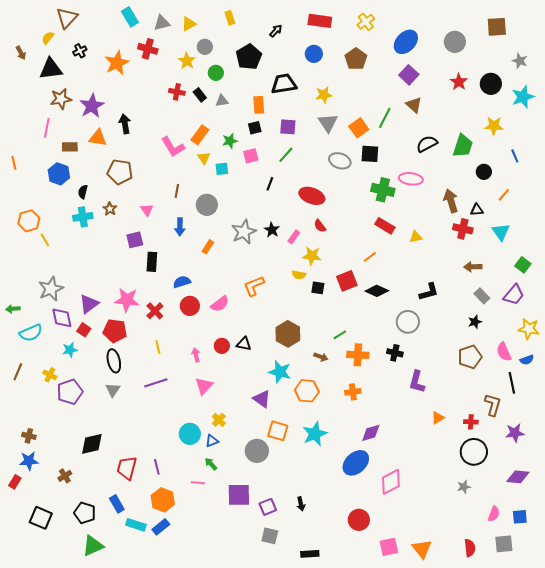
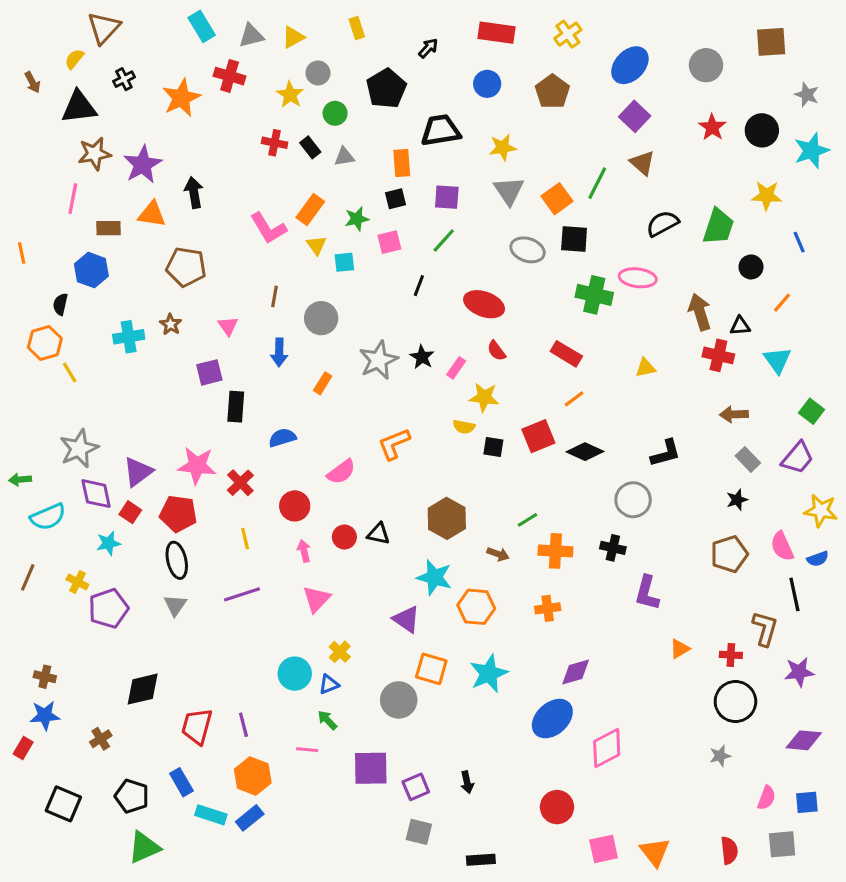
black semicircle: (83, 192) -> (60, 304), moved
red rectangle: (385, 226) -> (566, 354), moved
red circle: (190, 306) -> (295, 506), moved

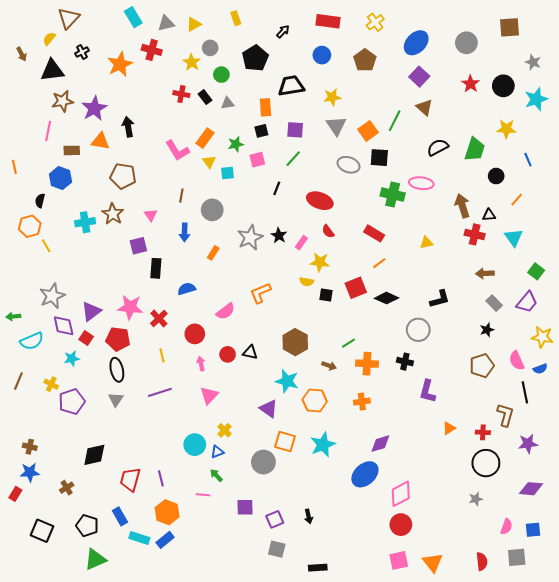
brown star: (171, 324) -> (113, 214), size x1.5
purple square: (371, 768) -> (245, 507), size x0.7
red circle: (557, 807) -> (401, 525), moved

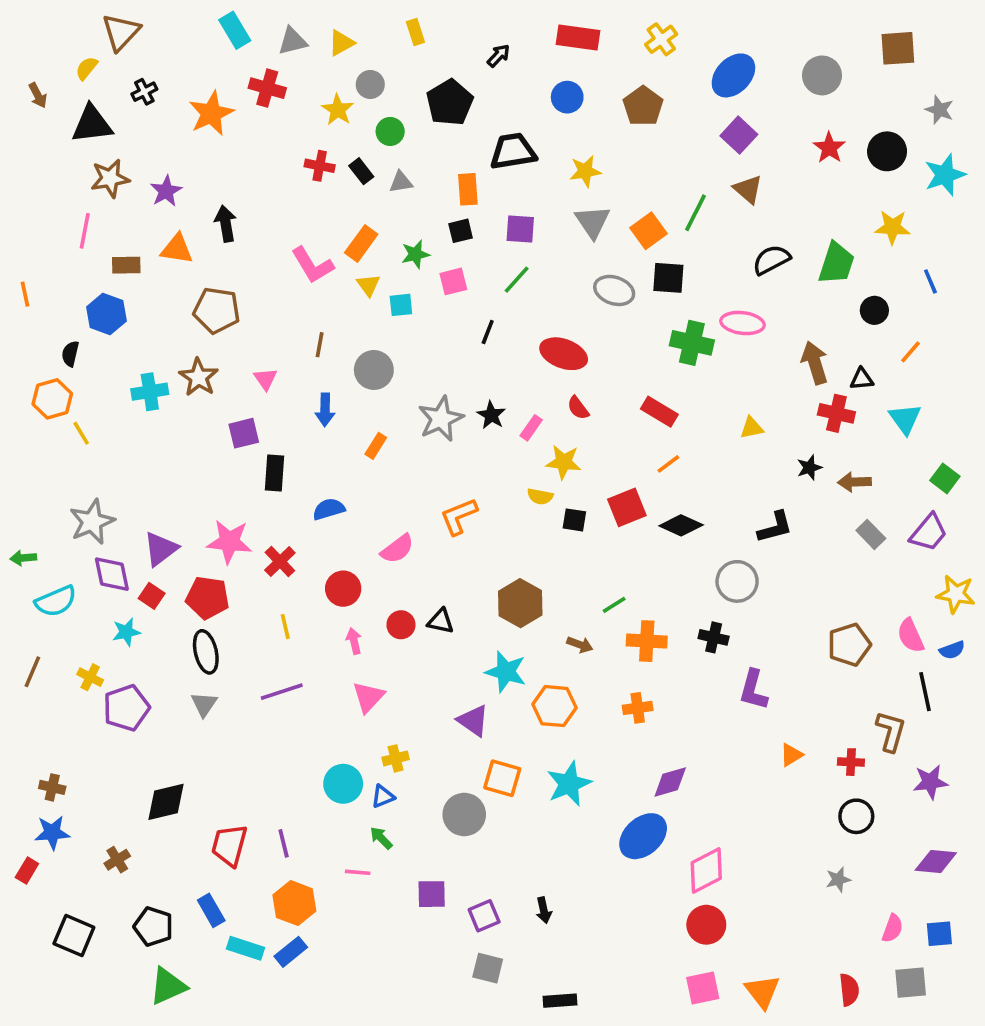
purple star: (94, 108) -> (166, 191), size x0.7
black star: (487, 330) -> (809, 468), moved
yellow cross: (224, 430) -> (396, 758), turned 32
black circle: (486, 463) -> (856, 816), size x0.7

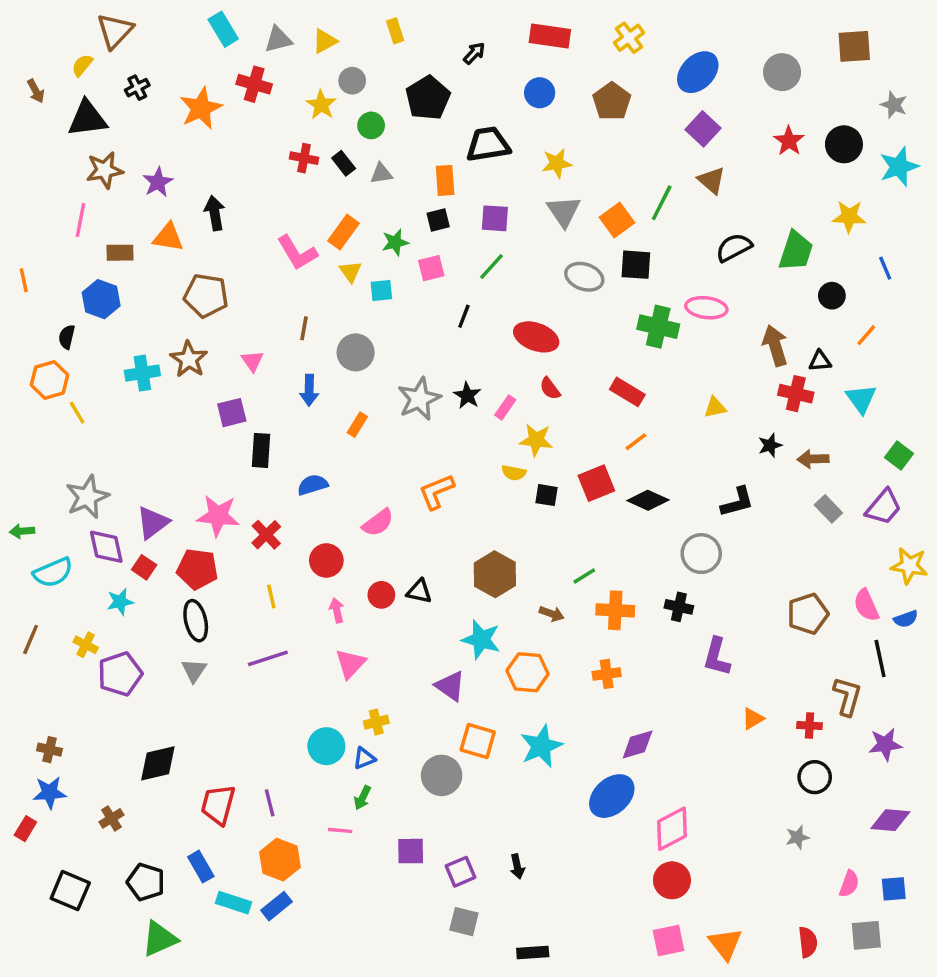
green arrow: (381, 838) -> (362, 798), turned -110

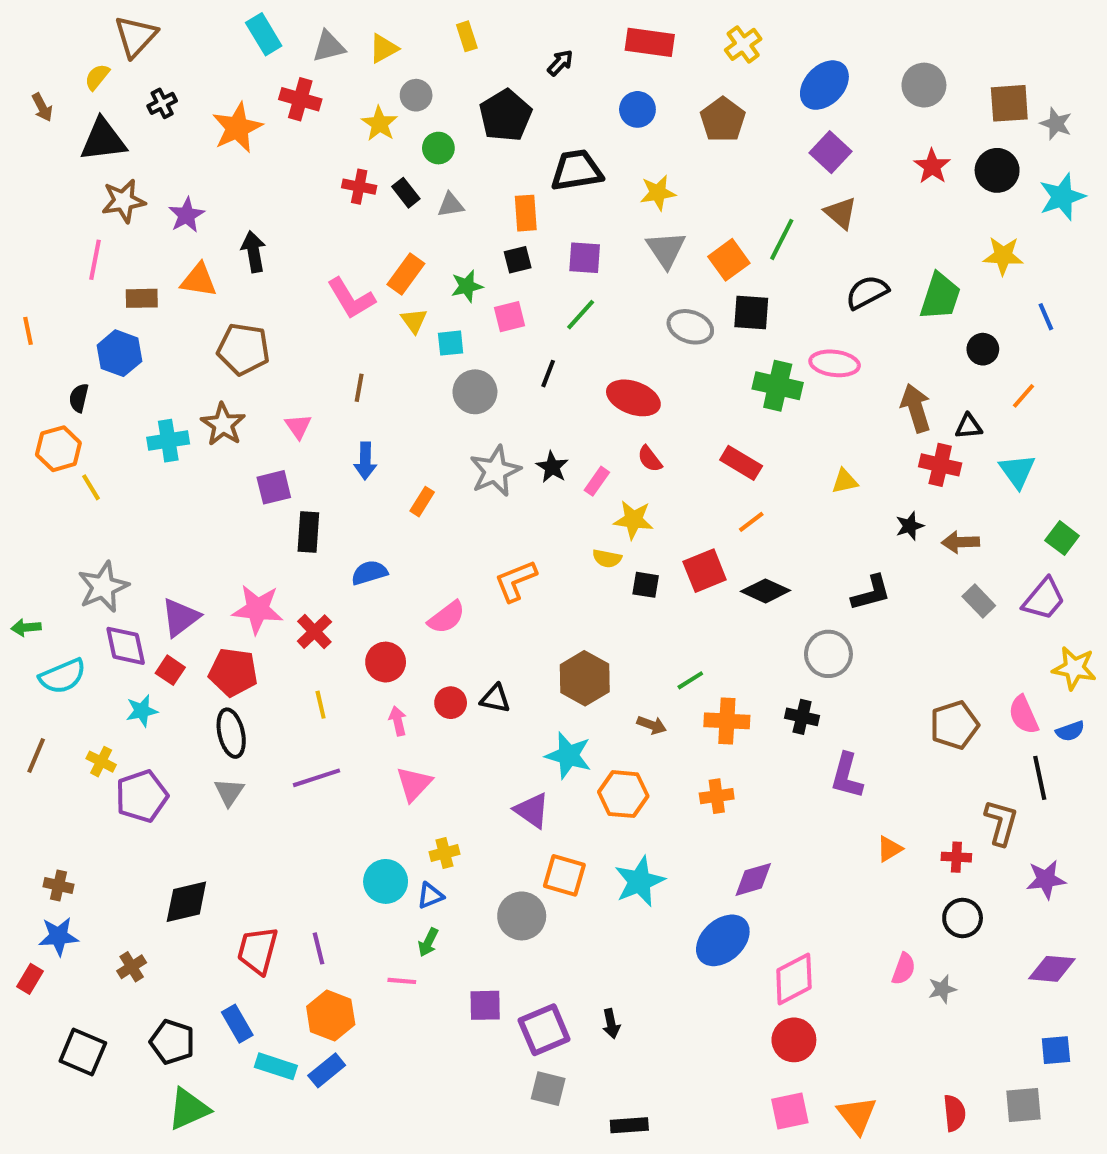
brown square: (854, 46) -> (1009, 103), moved
gray circle: (356, 352) -> (475, 392), moved
purple square: (460, 872) -> (544, 1030), size x1.4
pink semicircle: (849, 884) -> (904, 969), moved

